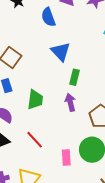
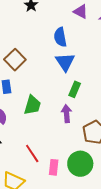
blue semicircle: (48, 17) -> (60, 37), moved
red line: (35, 140) -> (32, 153), moved

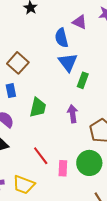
purple triangle: (81, 12) -> (80, 22), moved
green rectangle: (75, 89) -> (83, 80), moved

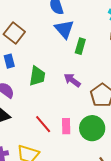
purple arrow: (73, 114) -> (72, 80), turned -42
pink rectangle: (63, 168) -> (66, 126), moved

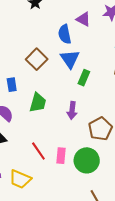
brown square: (14, 33) -> (37, 59), moved
purple arrow: (72, 80) -> (72, 111), turned -126

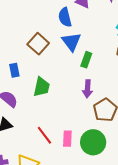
purple arrow: (72, 111) -> (87, 89), moved

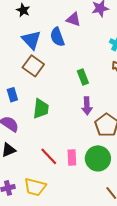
blue triangle: (71, 42) -> (31, 40), moved
green rectangle: (86, 60) -> (83, 77), turned -35

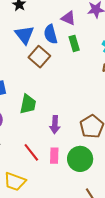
brown square: (33, 66) -> (39, 57), moved
green rectangle: (83, 77) -> (74, 43), moved
purple arrow: (87, 106) -> (55, 125), moved

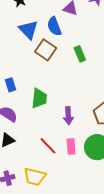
green rectangle: (74, 43) -> (80, 54), moved

